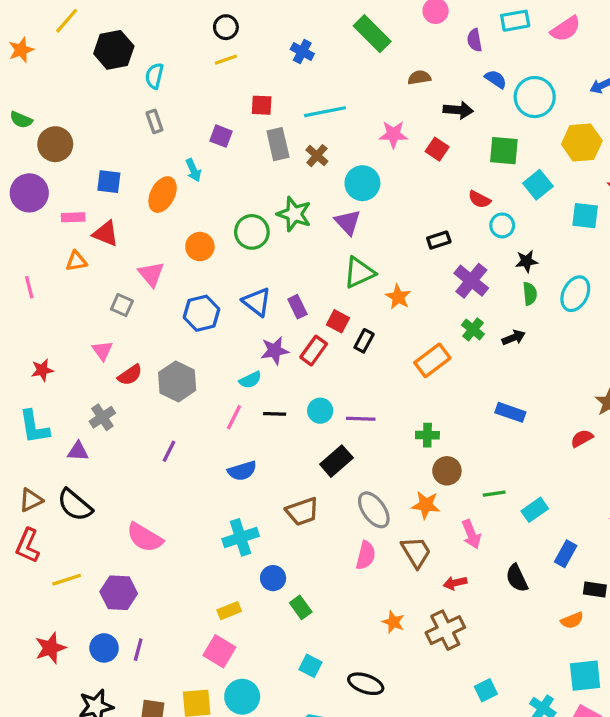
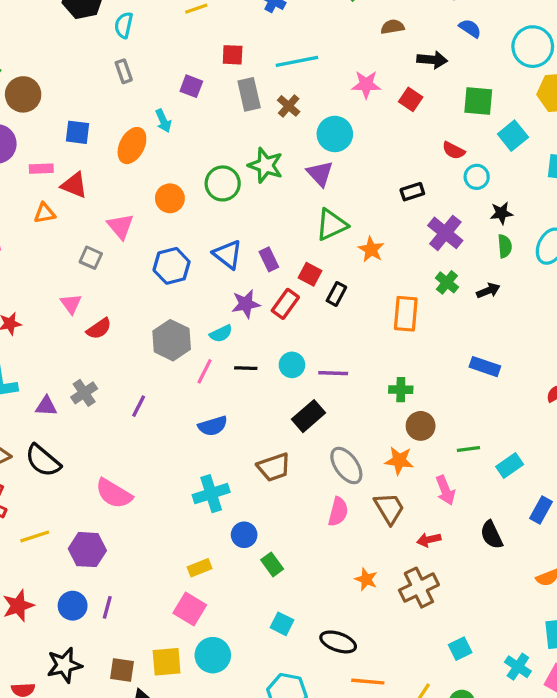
cyan circle: (535, 97) -> (533, 47), moved
orange rectangle: (432, 360) -> (406, 314), turned -48
gray hexagon: (177, 381) -> (172, 340), moved
gray cross: (102, 417) -> (84, 393), moved

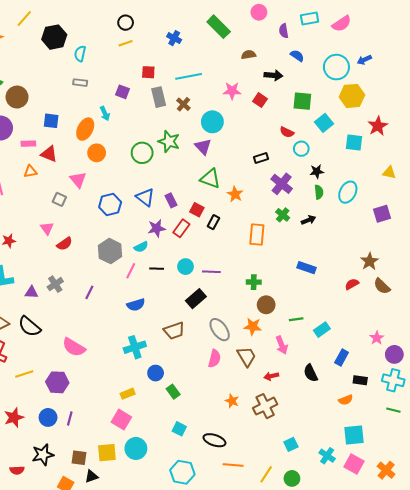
gray rectangle: (124, 71) -> (80, 83), turned -64
orange circle: (170, 198) -> (97, 153), moved
green triangle: (332, 225) -> (210, 179), turned 45

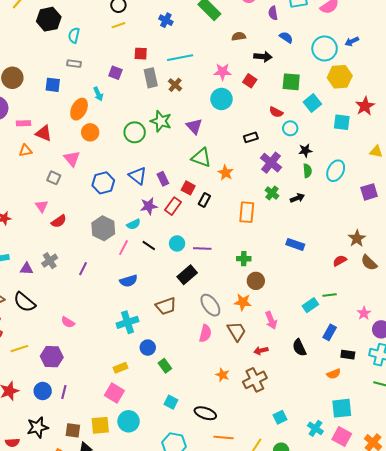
blue square: (51, 121) -> (53, 85), moved
cyan circle: (212, 122) -> (221, 99), moved
black line: (157, 269) -> (149, 245), turned 32
green line: (296, 319) -> (330, 295), moved
pink semicircle: (74, 347) -> (68, 322), size x0.6

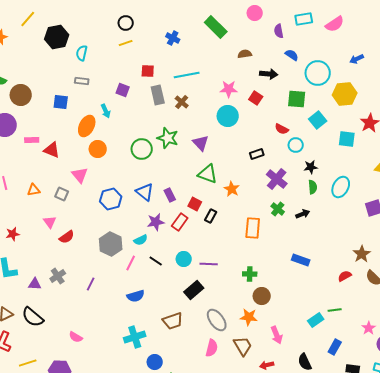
cyan circle: (325, 48) -> (318, 73), moved
orange triangle: (25, 151) -> (34, 190), moved

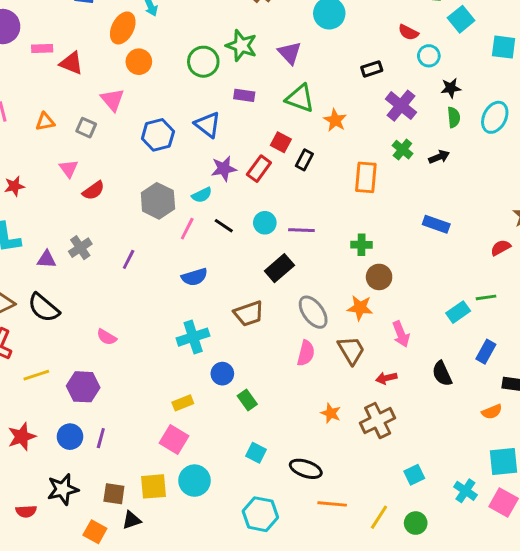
purple rectangle: (170, 195) -> (244, 95), moved, turned -56

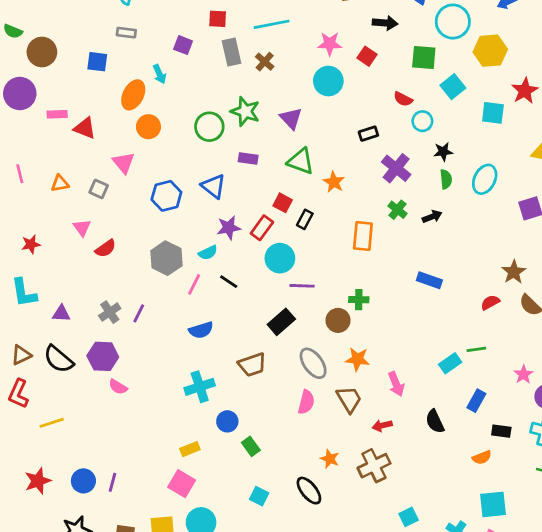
cyan circle: (265, 223) -> (280, 258), moved, size x1.4
gray cross: (80, 248) -> (110, 312), moved
brown circle: (379, 277) -> (338, 320), moved
purple hexagon: (83, 387) -> (103, 356), moved
black ellipse: (306, 469) -> (309, 491), moved, turned 32

